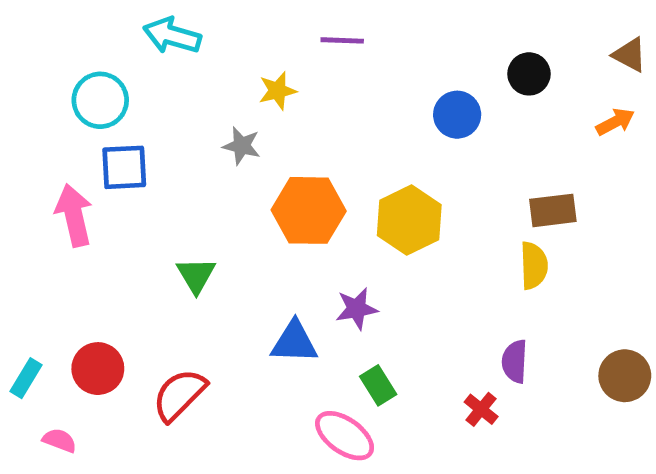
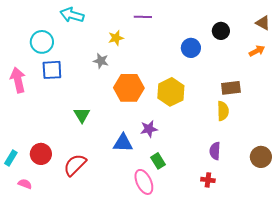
pink arrow: (74, 215) -> (18, 80), moved
red cross: (481, 409) -> (208, 180), moved, turned -32
pink ellipse: (345, 436) -> (144, 182), turned 30

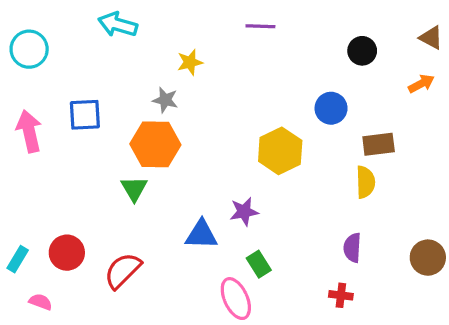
purple line: (143, 17) -> (260, 26), moved
cyan circle: (42, 42) -> (29, 49), moved
blue circle: (191, 48) -> (331, 108), moved
orange hexagon: (129, 88) -> (155, 144), moved

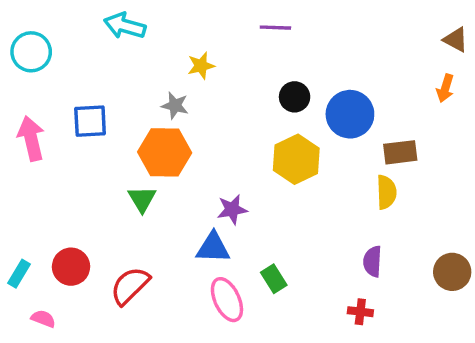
black circle: (362, 51) -> (295, 97), moved
orange arrow: (421, 84) -> (445, 88), turned 135
blue circle: (331, 108) -> (350, 114), size x1.4
purple star: (244, 212) -> (232, 209), moved
pink ellipse: (236, 299) -> (227, 300), moved

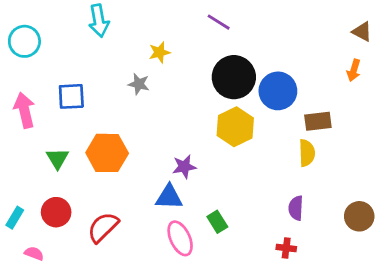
cyan arrow: (125, 26) -> (99, 21), turned -116
purple line: (275, 28) -> (219, 22), turned 30
black circle: (295, 97) -> (234, 77), size x1.8
orange hexagon: (165, 152) -> (107, 153), moved
green triangle: (142, 199) -> (57, 158), moved

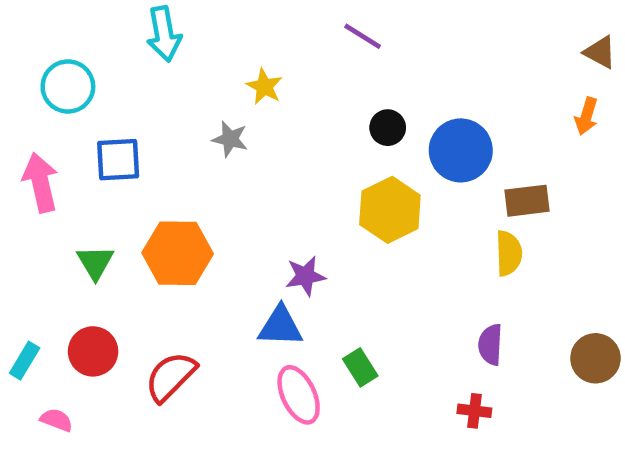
cyan circle: (24, 41) -> (68, 86), moved
yellow star: (159, 52) -> (264, 86), turned -30
black circle: (234, 77) -> (388, 128), size x0.5

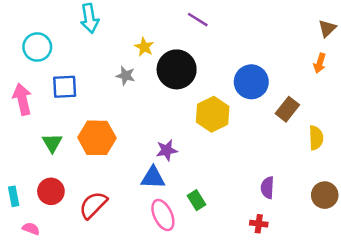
brown triangle: (600, 52) -> (327, 28), turned 48
black circle: (388, 128) -> (177, 69), moved, size x2.0
brown rectangle: (527, 201) -> (287, 109), turned -45
yellow semicircle: (509, 253) -> (316, 138), moved
cyan rectangle: (25, 361) -> (14, 196), turned -42

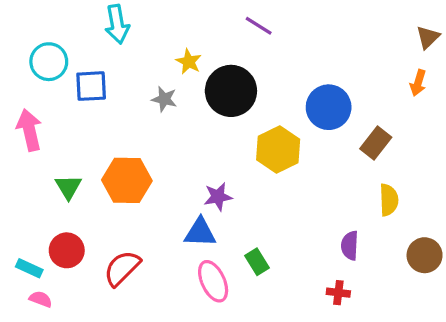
blue square: (65, 87) -> (91, 86), moved
yellow semicircle: (316, 138) -> (389, 200), moved
cyan rectangle: (14, 196) -> (29, 268), moved, turned -54

